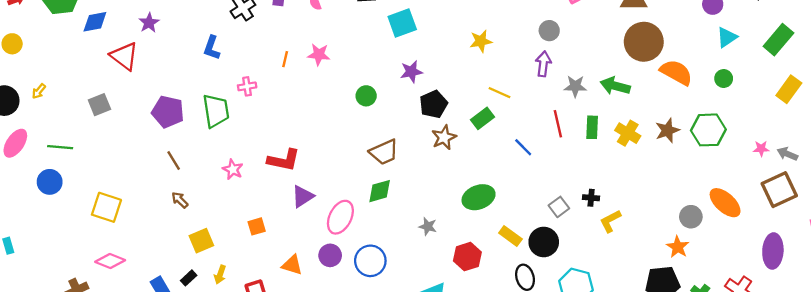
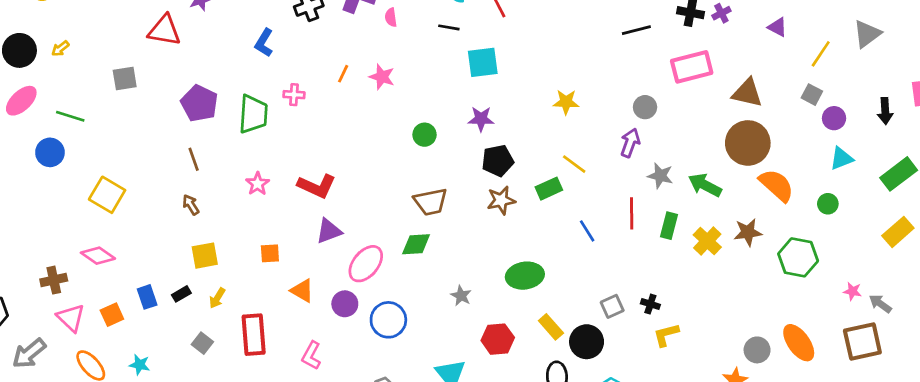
red triangle: (124, 56) -> (164, 30), turned -40
brown star: (667, 130) -> (748, 232), moved
orange triangle: (292, 265) -> (302, 291), moved

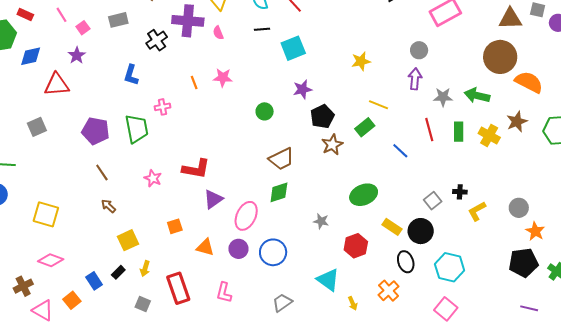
orange line: (343, 74) -> (194, 83), turned -32
brown triangle: (747, 93) -> (510, 19), moved
gray circle: (757, 350) -> (519, 208), moved

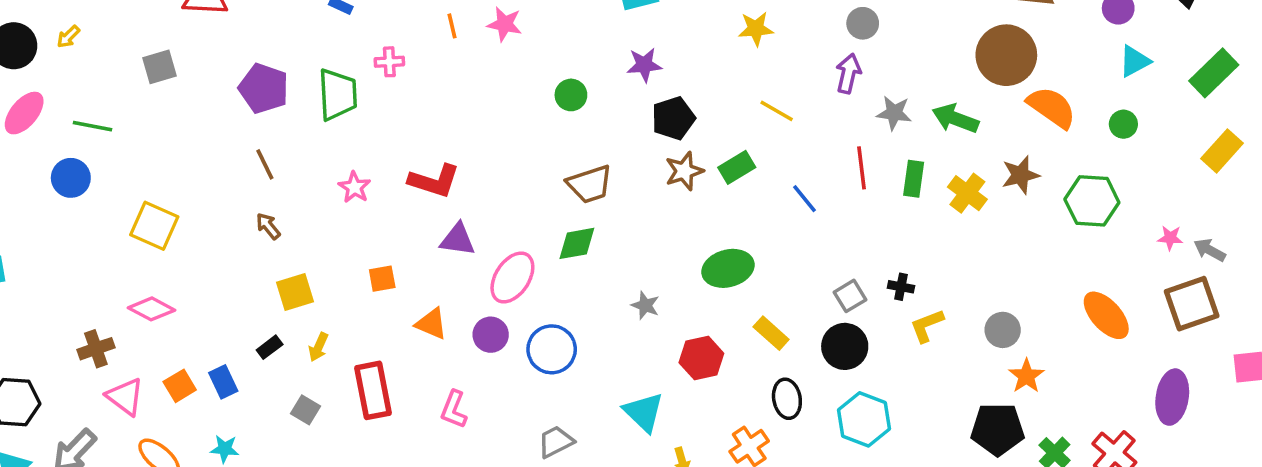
green rectangle: (365, 127) -> (737, 167), moved
purple triangle: (213, 199) -> (458, 240), turned 35
black circle: (421, 231) -> (845, 346), moved
blue rectangle: (94, 281) -> (223, 382), moved

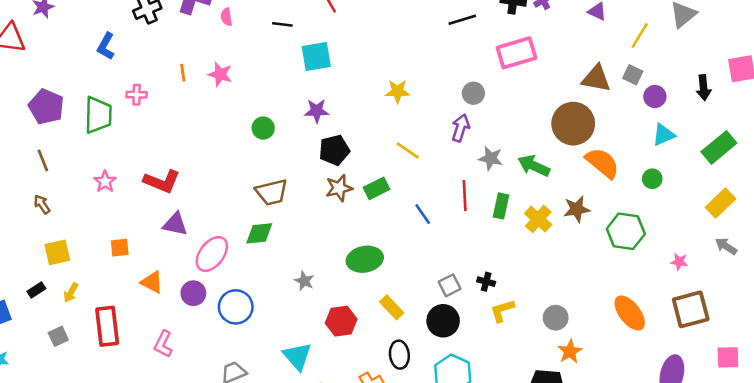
gray arrow: (1210, 250) -> (726, 246), moved
gray square: (305, 410) -> (58, 336), turned 30

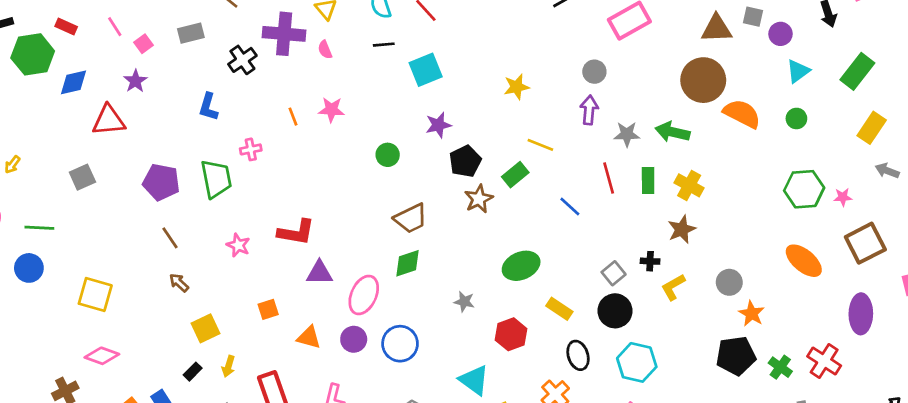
green rectangle: (376, 188) -> (515, 175), moved
brown star: (577, 209) -> (682, 229), moved
green hexagon: (626, 231) -> (804, 189), moved

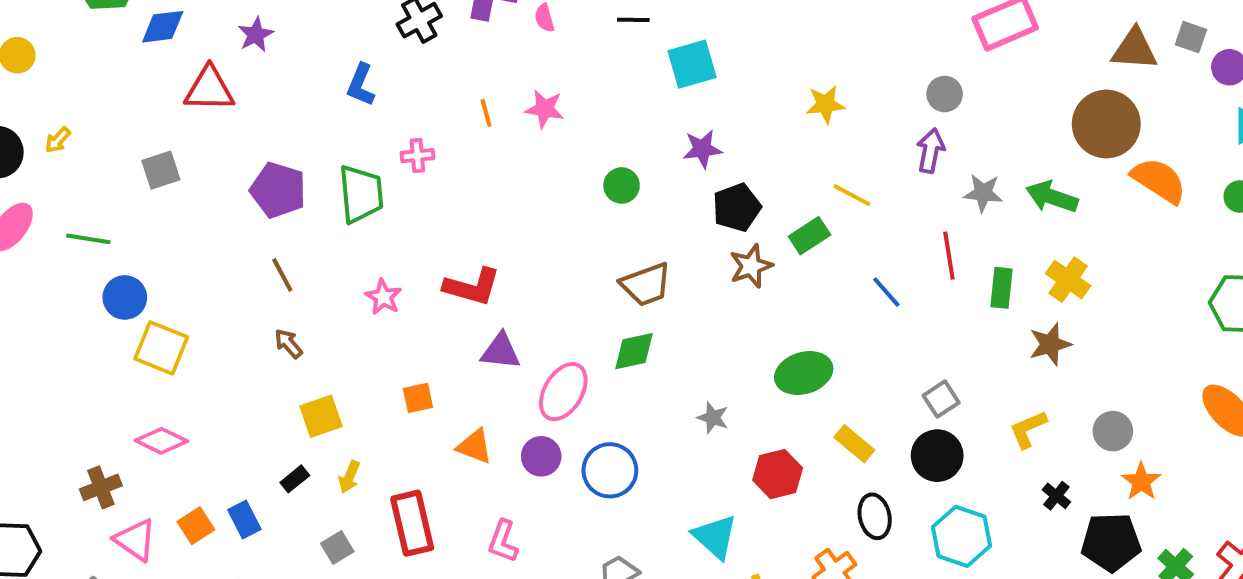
green rectangle: (648, 180) -> (1001, 288), moved
black cross: (650, 261) -> (1056, 496), moved, turned 30
blue circle: (29, 268) -> (125, 297), moved

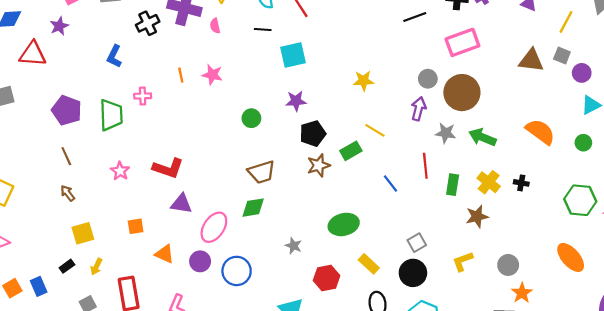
brown circle: (1106, 124) -> (462, 93), moved
black cross: (1056, 496) -> (521, 183), moved, turned -32

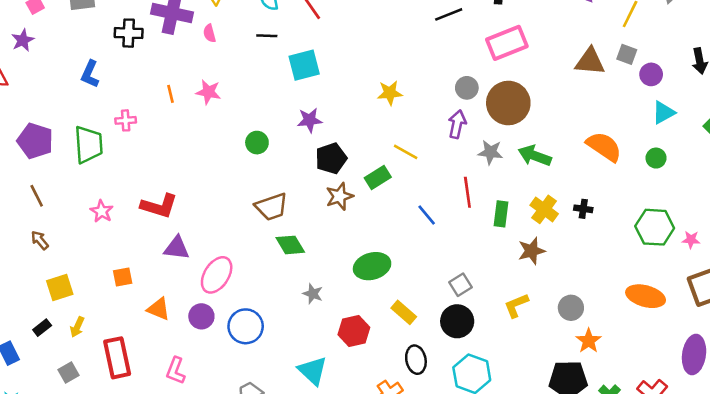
black cross: (148, 23) -> (129, 33), turned 30
green diamond: (253, 208) -> (290, 245), moved, turned 70
orange ellipse: (571, 257) -> (646, 296), turned -32

